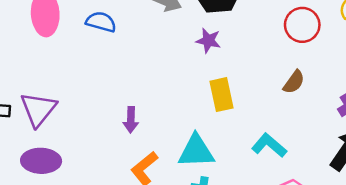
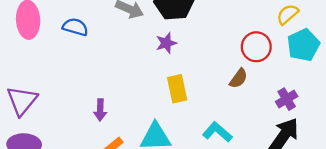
red circle: (302, 25) -> (256, 47), moved
purple star: (208, 41) -> (166, 43), turned -30

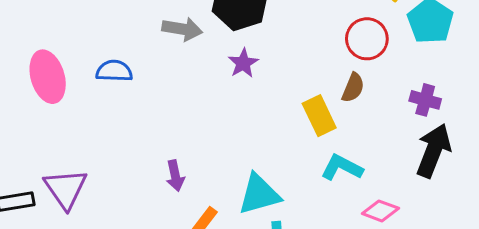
yellow rectangle: (177, 89) -> (319, 116), moved
purple cross: (287, 99) -> (425, 100), turned -30

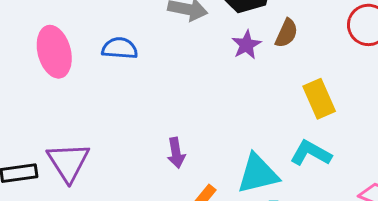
brown semicircle: (353, 88) -> (287, 33), moved
cyan L-shape: (342, 168) -> (311, 153), moved

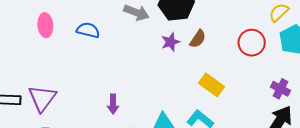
pink ellipse: (54, 52) -> (45, 25), size x0.7
yellow rectangle: (319, 99) -> (212, 85), turned -40

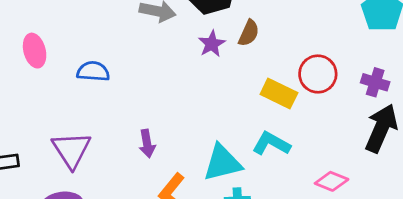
blue semicircle: (88, 30) -> (93, 71), moved
red circle: (252, 43) -> (318, 74), moved
purple triangle: (42, 98) -> (71, 150), moved

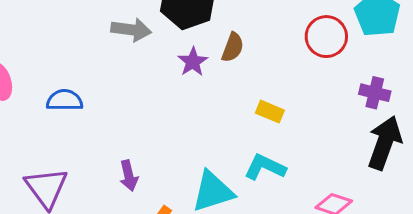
red circle: (318, 74) -> (326, 37), moved
yellow rectangle: (279, 93) -> (270, 112), size x0.7

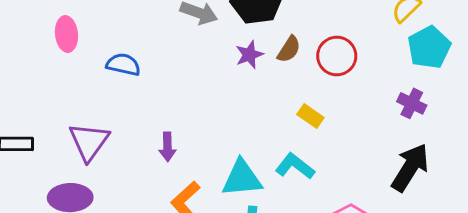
red circle: (326, 37) -> (337, 56), moved
purple cross: (375, 93) -> (412, 103), moved

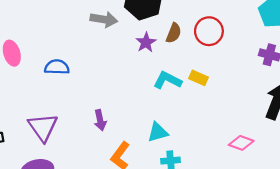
cyan L-shape: (295, 166) -> (168, 80), moved
cyan triangle: (242, 178) -> (158, 132), size x0.7

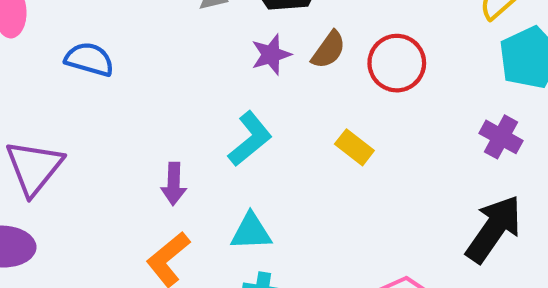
cyan L-shape: (168, 80) -> (250, 139), moved, turned 100
purple arrow: (100, 120) -> (174, 184), moved

